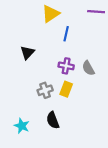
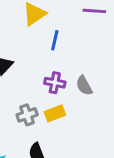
yellow rectangle: (66, 89) -> (55, 113), turned 48

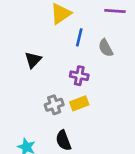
gray semicircle: (84, 86) -> (106, 48), moved

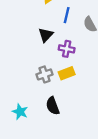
black triangle: (33, 60) -> (46, 35), moved

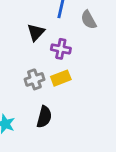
black semicircle: (53, 106) -> (44, 117), turned -144

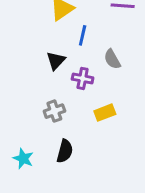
gray semicircle: (89, 20) -> (112, 59), moved
yellow rectangle: (61, 78) -> (105, 113), moved

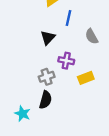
purple cross: (83, 78) -> (66, 61), moved
black semicircle: (65, 151) -> (45, 100), moved

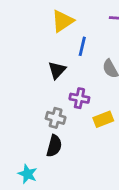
gray cross: (47, 77) -> (56, 118), turned 35
cyan star: (22, 114) -> (28, 174), moved

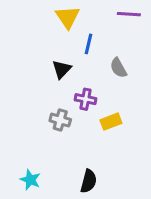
yellow triangle: (63, 21) -> (68, 17), turned -30
black semicircle: (54, 146) -> (89, 181), moved

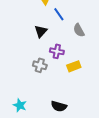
blue line: (89, 44) -> (59, 14), turned -48
black semicircle: (89, 181) -> (59, 106), turned 91

